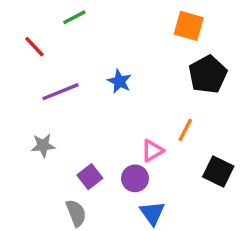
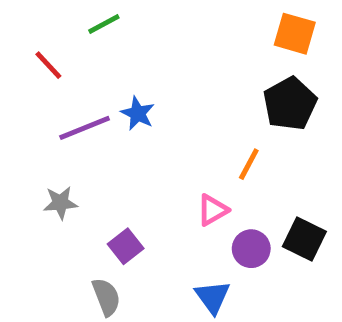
orange square: (189, 26) -> (295, 34), moved
blue star: (119, 81) -> (138, 113), moved
orange line: (185, 130) -> (249, 164), moved
purple circle: (135, 178) -> (251, 249), moved

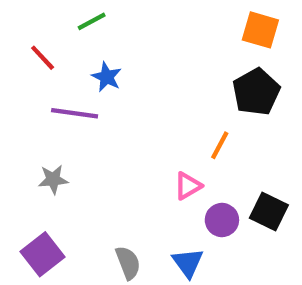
blue star: (138, 113) -> (107, 77), moved
purple line: (85, 128) -> (75, 113), turned 30
purple square: (126, 246) -> (43, 254), moved, size x1.4
gray semicircle: (106, 297) -> (128, 263), moved

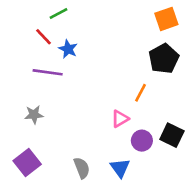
orange square: (260, 30) -> (166, 19), turned -35
red line: (43, 58) -> (44, 37), moved

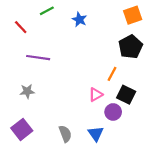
red line: (44, 37) -> (21, 27), moved
blue star: (68, 49) -> (79, 20), moved
black square: (172, 135) -> (126, 95), moved

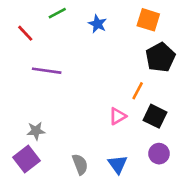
orange square: (133, 15) -> (148, 20), moved, turned 36
gray star: (27, 91) -> (36, 131), moved
purple circle: (113, 112) -> (159, 154), moved

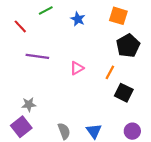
pink triangle: (118, 116) -> (77, 68), moved
purple circle: (159, 154) -> (132, 131), moved

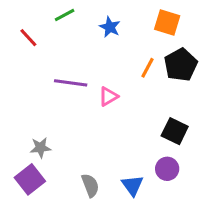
purple line: (37, 56) -> (71, 83), moved
orange line: (110, 72) -> (148, 68), moved
purple circle: (132, 131) -> (167, 169), moved

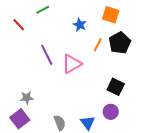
blue star: (110, 27) -> (80, 25), moved
purple line: (71, 83) -> (47, 55), turned 55
pink triangle: (108, 96) -> (72, 64), size x1.5

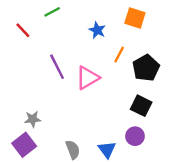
black pentagon: (120, 43) -> (146, 68), moved

